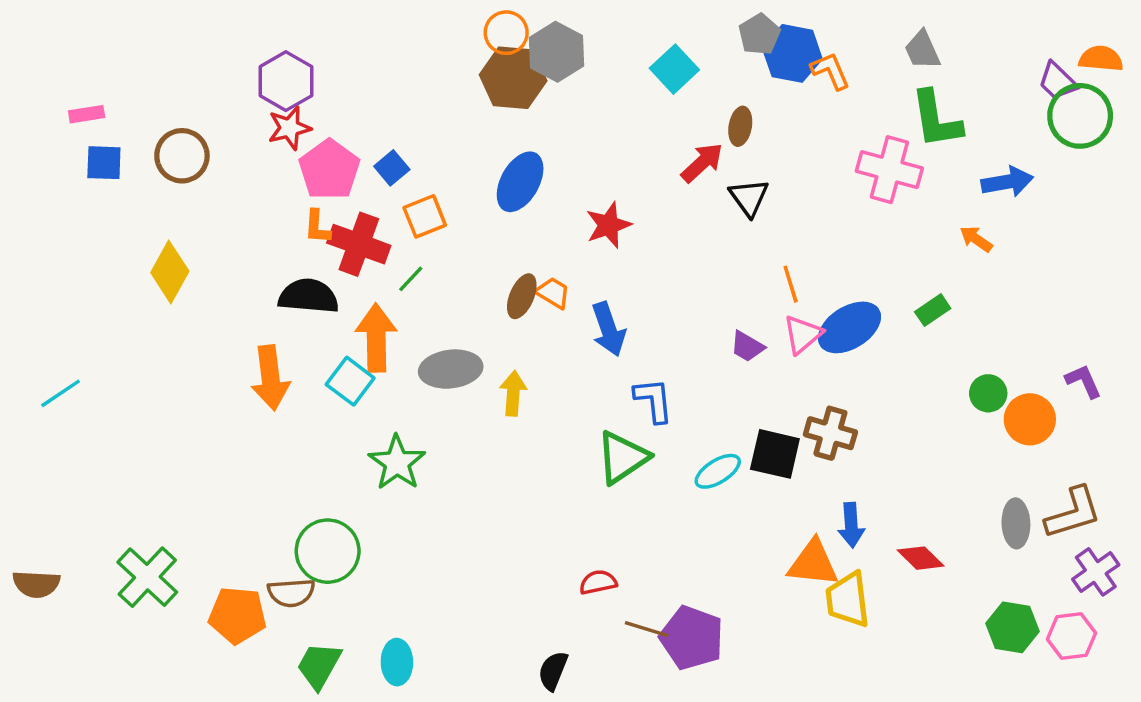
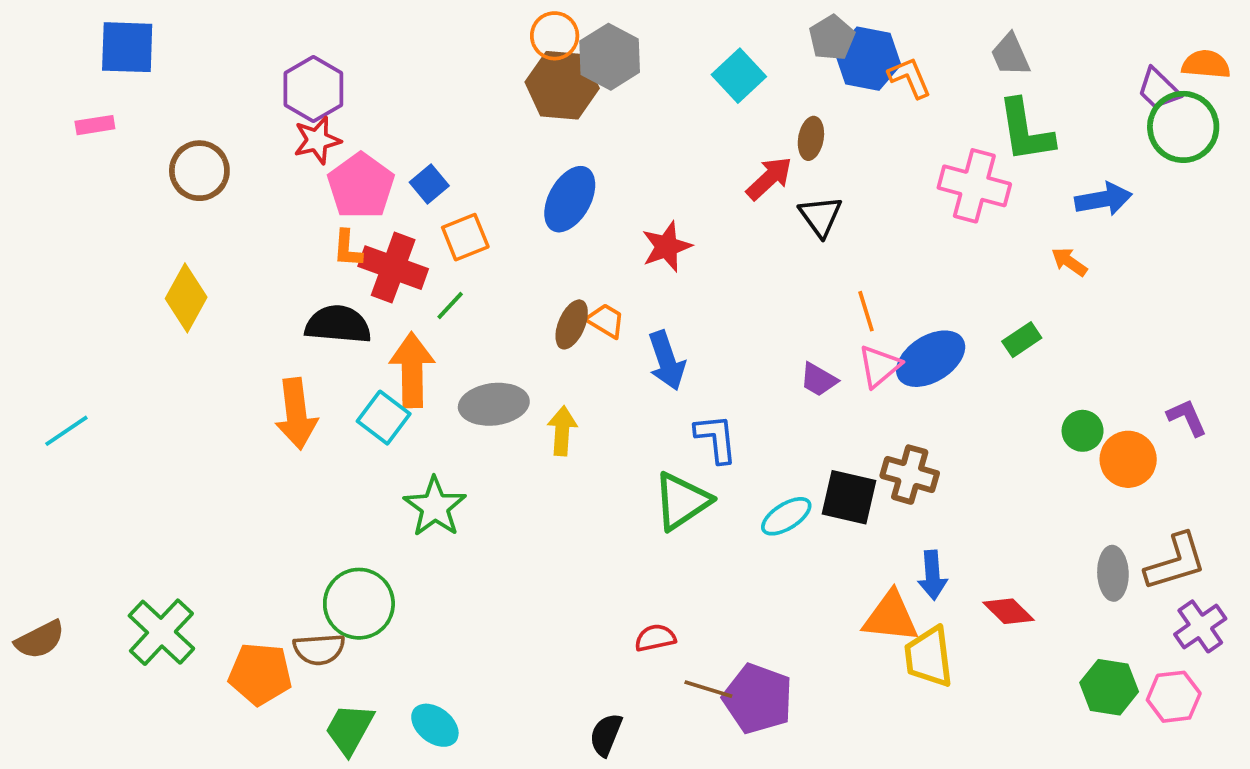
blue square: (104, 163) -> (127, 47), moved, size x1.4
brown semicircle: (36, 584) -> (40, 640), turned -30
cyan ellipse: (397, 662) -> (435, 725), turned -51

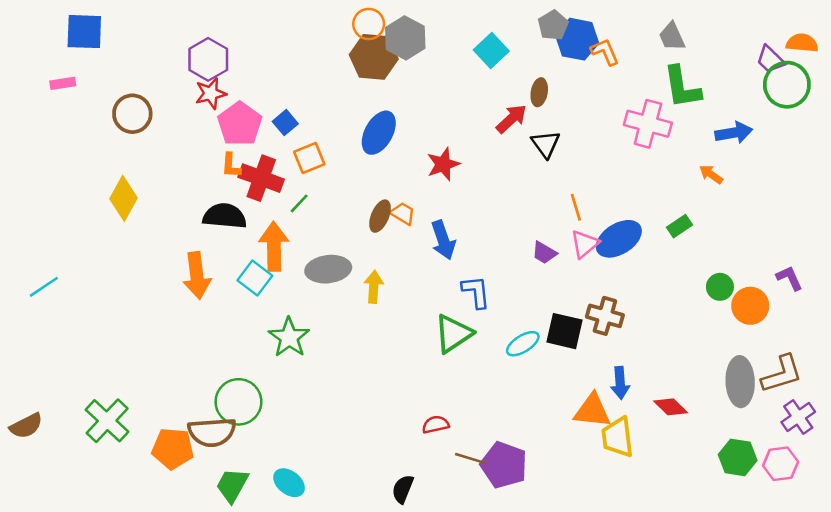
gray ellipse: (1113, 573) -> (740, 382), size x1.4
brown semicircle: (319, 649) -> (212, 432), size x1.4

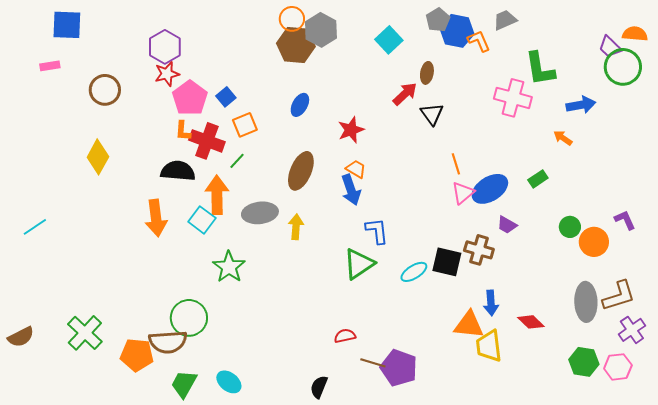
gray trapezoid: (672, 37) -> (505, 20), moved, turned 90
blue ellipse: (379, 133) -> (300, 105), size x0.7
orange trapezoid: (403, 214) -> (356, 169), moved
brown ellipse: (380, 216) -> (301, 171), size x1.5
purple trapezoid: (544, 253) -> (507, 225), moved

